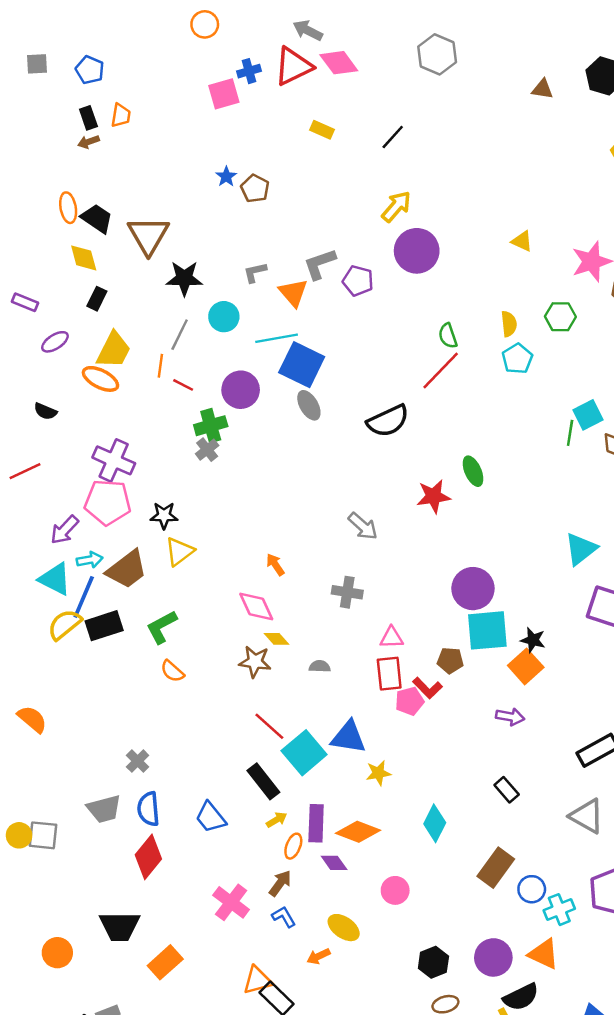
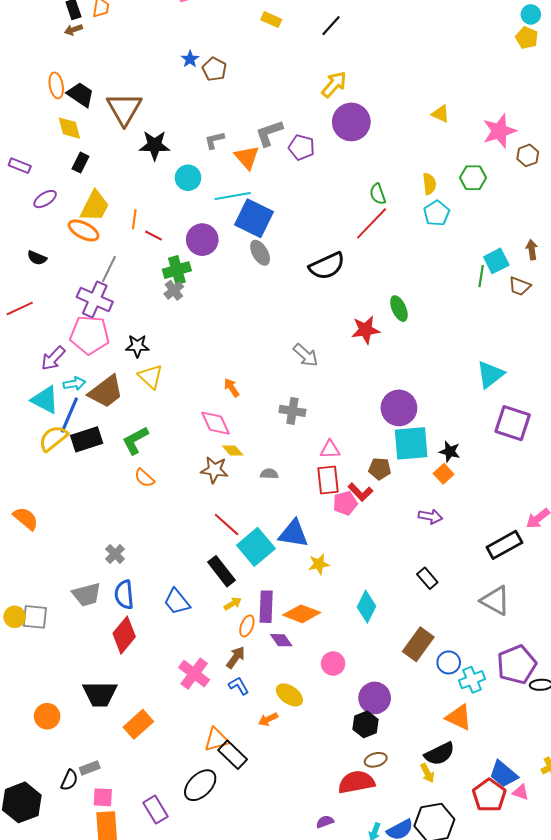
gray line: (180, 335) -> (109, 269), moved
yellow triangle: (180, 551) -> (151, 376), turned -40
orange square: (526, 666) -> (444, 474), size x0.7
purple circle: (493, 957) -> (375, 698), moved

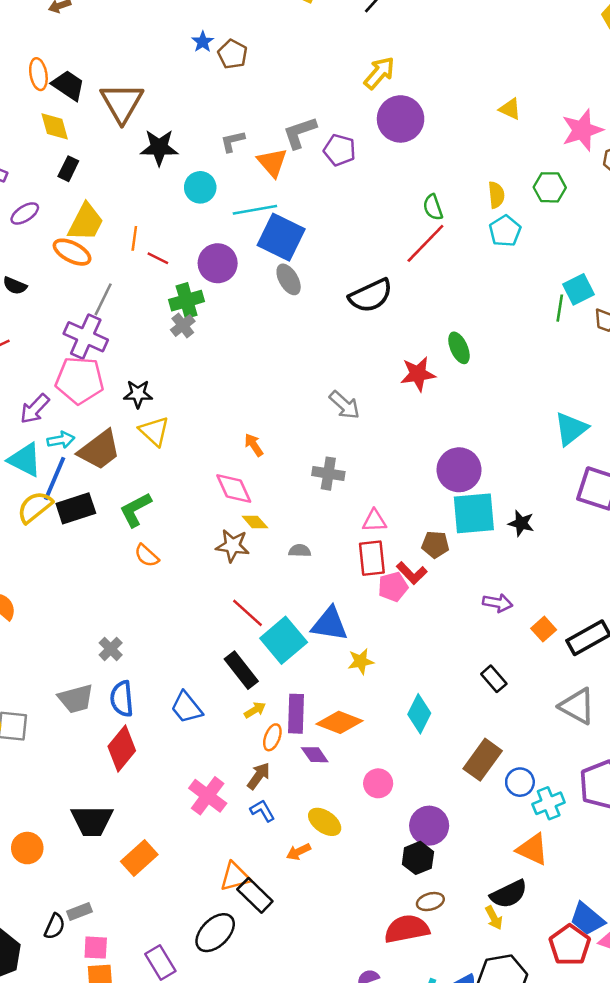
orange square: (444, 474) -> (544, 629), moved

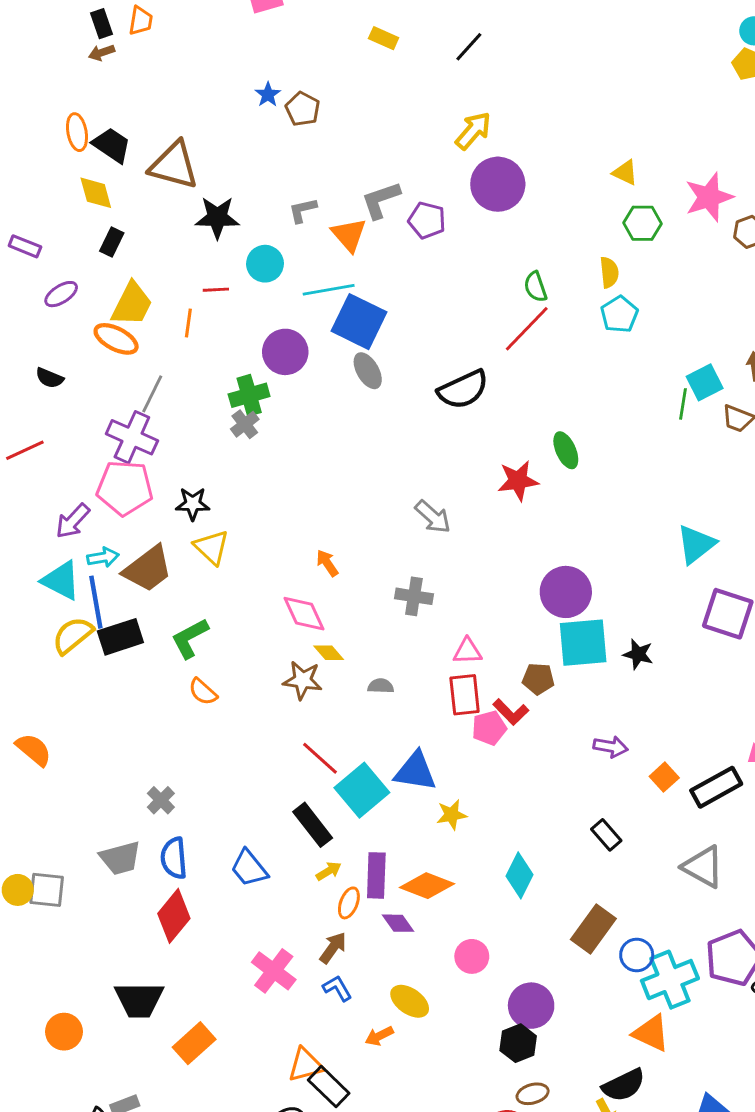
brown triangle: (122, 103) -> (174, 165), turned -45
green hexagon: (550, 187) -> (642, 223), moved
red line: (158, 258) -> (216, 290), moved, turned -30
blue line: (55, 478) -> (96, 602), turned -33
cyan cross: (549, 803) -> (670, 980), size x1.5

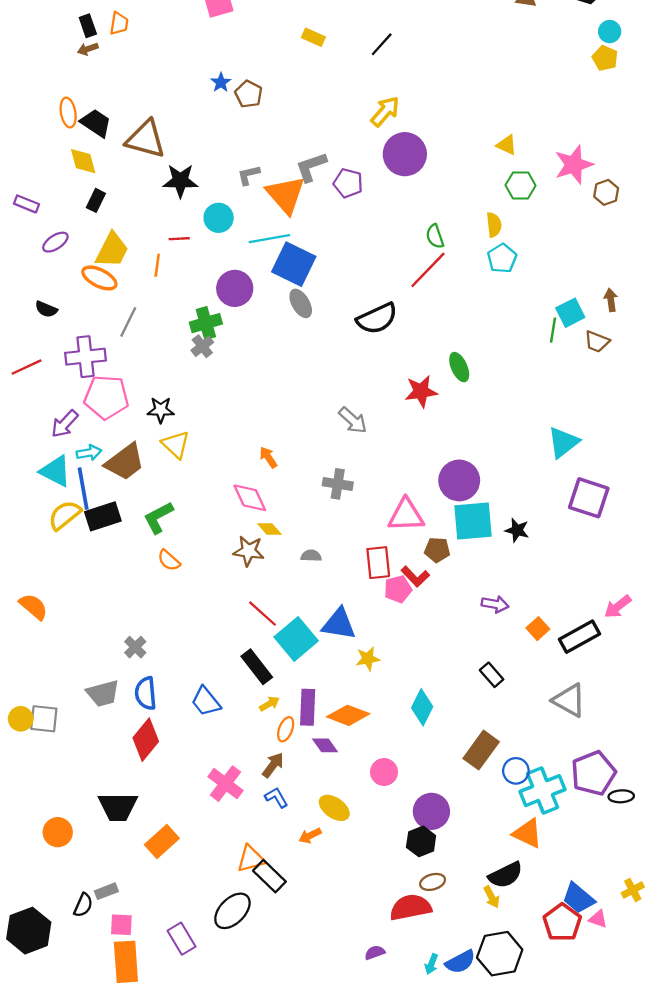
orange triangle: (349, 235) -> (286, 195), size x1.4
purple cross: (132, 437) -> (85, 357), moved, turned -30
pink triangle: (467, 651) -> (406, 515), moved, size x1.6

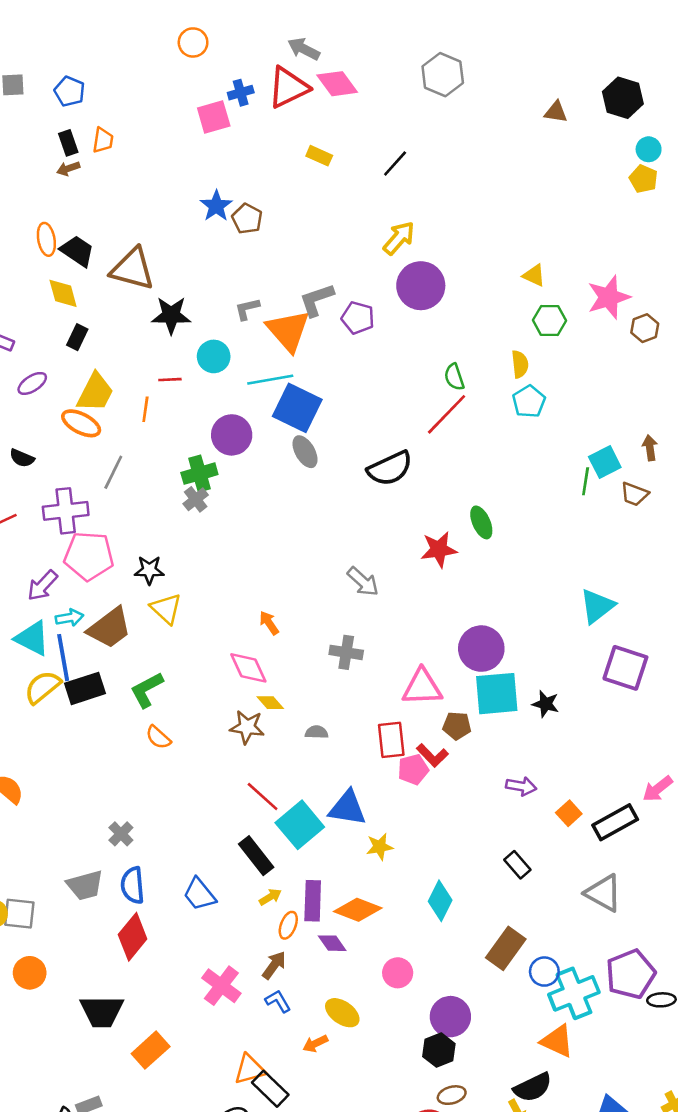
blue star: (221, 82) -> (216, 206), size x1.4
orange circle: (58, 832) -> (30, 973), moved

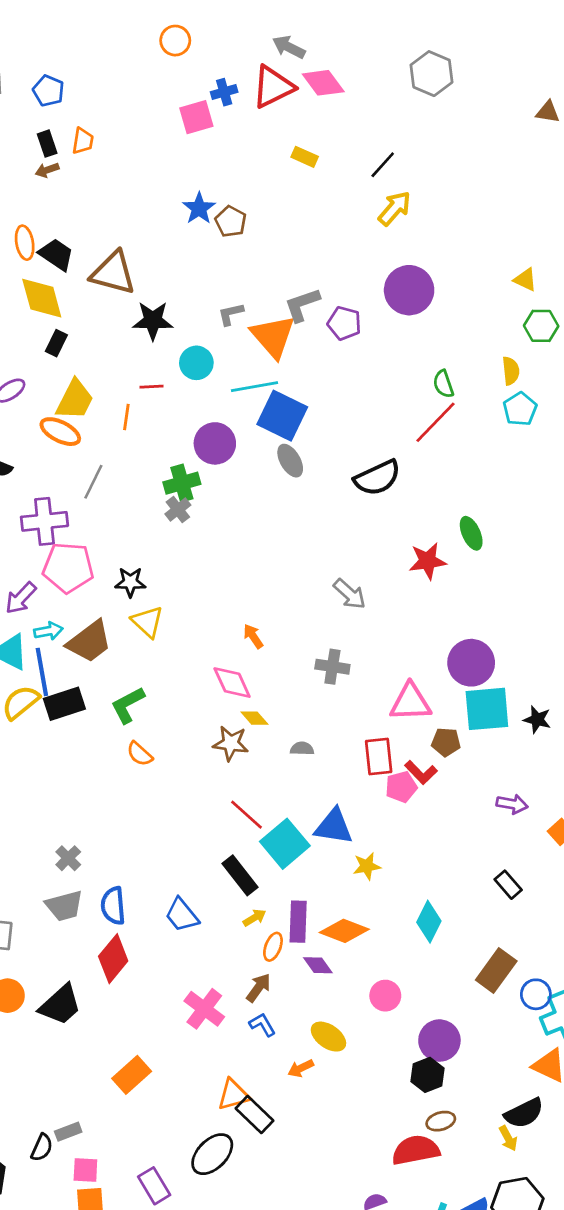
yellow arrow: (399, 238) -> (395, 208), moved
yellow diamond: (63, 293) -> (42, 298), size x1.4
gray cross: (121, 834) -> (68, 858), moved
black trapezoid: (102, 1011) -> (60, 1005), moved, turned -42

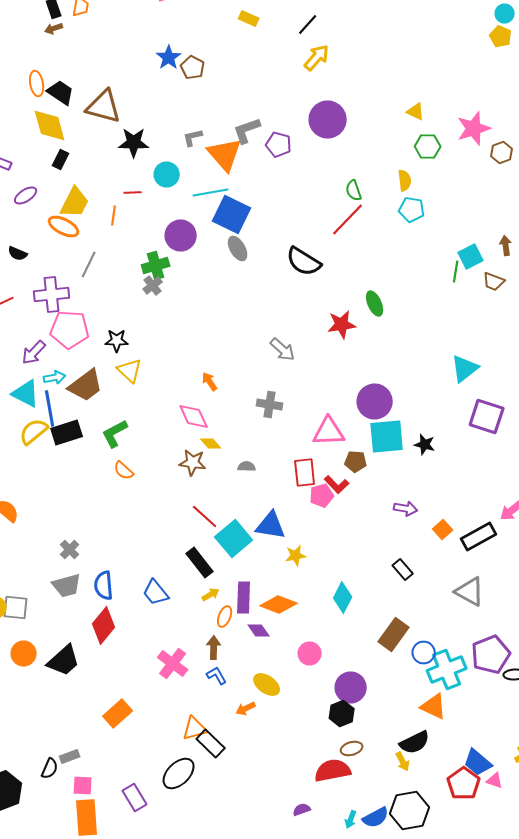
cyan pentagon: (520, 409) -> (412, 210), turned -30
black semicircle: (377, 478) -> (304, 262), turned 57
brown arrow: (258, 988) -> (214, 648), turned -35

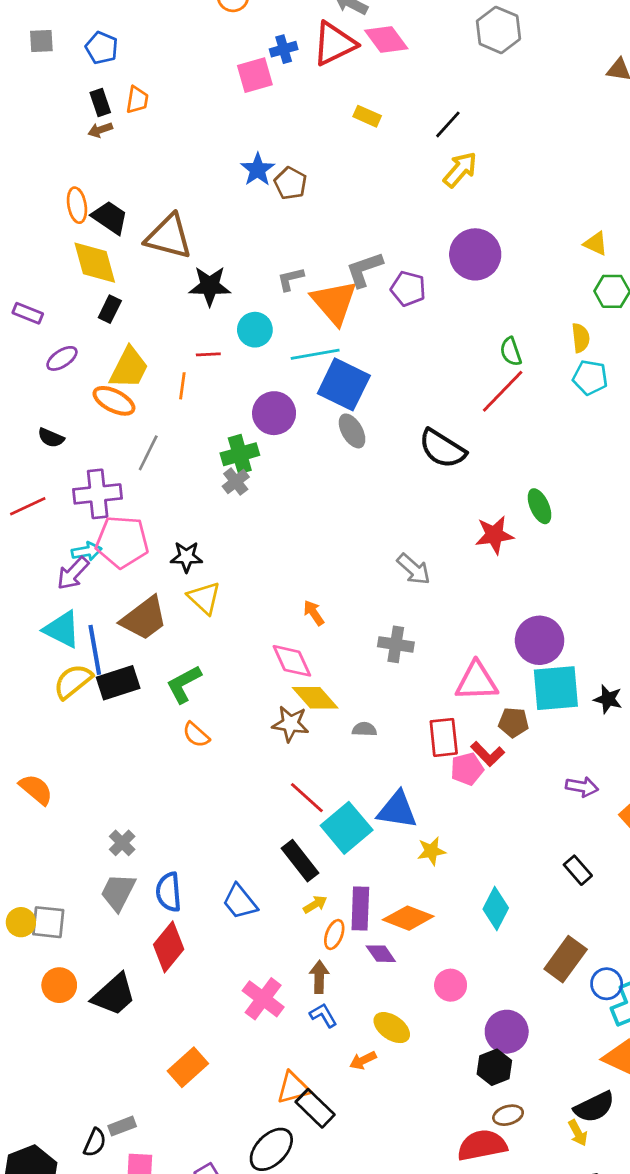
cyan arrow: (55, 378) -> (87, 551), moved
yellow diamond: (211, 444) -> (315, 698), size x1.6
gray trapezoid: (67, 586) -> (118, 892), turned 132

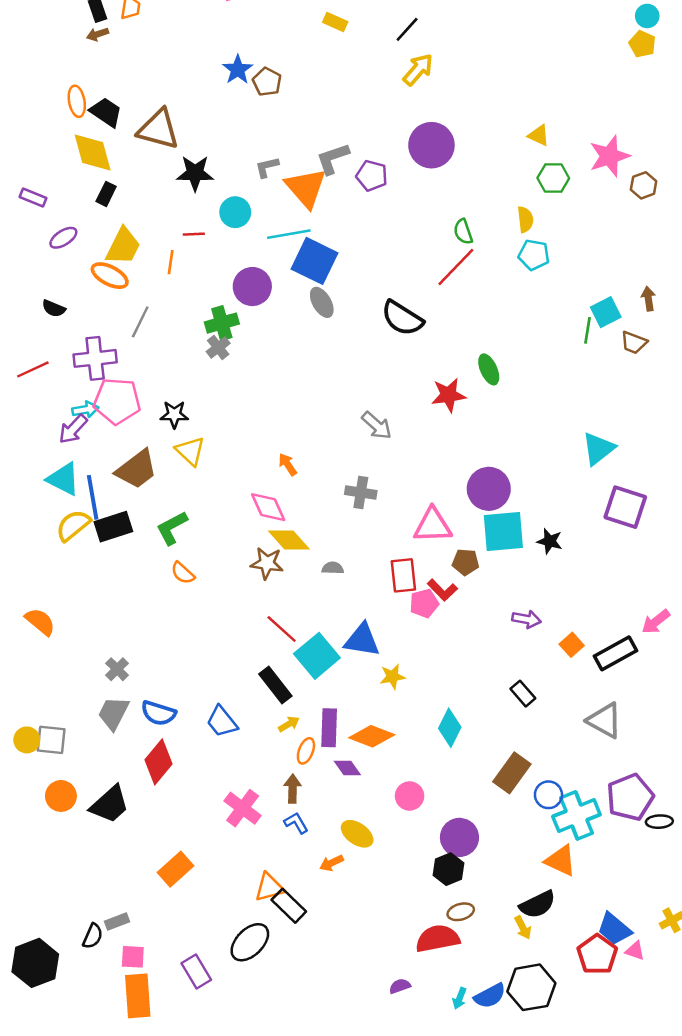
blue semicircle: (169, 892) -> (158, 713), turned -68

